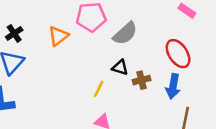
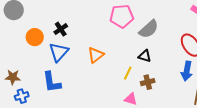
orange triangle: (58, 36) -> (96, 55), moved
brown cross: (142, 80) -> (148, 82), moved

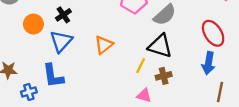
black triangle: (145, 56) -> (160, 46), size x1.6
blue cross: (22, 96) -> (29, 92), moved

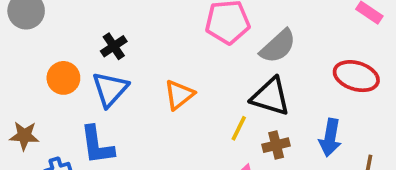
orange circle: (33, 24) -> (63, 78), moved
red ellipse: (213, 33) -> (356, 76), turned -40
blue arrow: (208, 63) -> (330, 138), moved

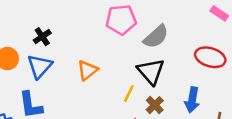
black triangle: (270, 97) -> (151, 71), turned 32
brown cross: (276, 145) -> (155, 105), turned -30

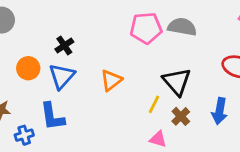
gray semicircle: (156, 37) -> (182, 27), moved, turned -128

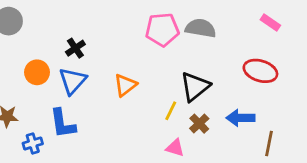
black triangle: (177, 82) -> (195, 87), turned 32
blue arrow: (220, 111) -> (240, 118), turned 80

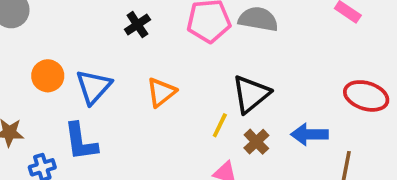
black cross: (75, 48) -> (137, 25), moved
red ellipse: (260, 71) -> (366, 96), moved

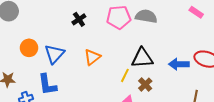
black triangle: (251, 94) -> (142, 58), turned 35
blue arrow: (309, 134) -> (179, 64), moved

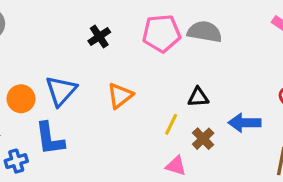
orange circle: (29, 48) -> (21, 99), moved
black triangle: (142, 58) -> (198, 97), size x0.6
blue arrow: (179, 64) -> (245, 123), moved

